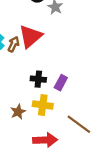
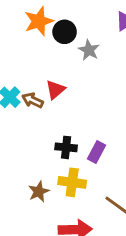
red triangle: (30, 36) -> (55, 90), size x0.6
brown arrow: (14, 44) -> (33, 100), turned -91

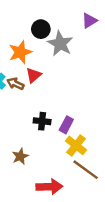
orange star: (39, 21) -> (20, 52), moved
gray star: (89, 50) -> (60, 44), size x1.5
yellow cross: (72, 182) -> (76, 145), moved, turned 30

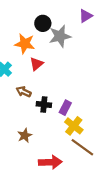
gray star: (60, 44) -> (60, 36), turned 30
orange star: (20, 52) -> (25, 44), turned 30
brown arrow: (15, 84) -> (24, 92), moved

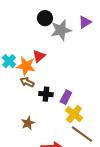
purple triangle: (86, 16) -> (85, 22), moved
orange star: (25, 44) -> (26, 66), moved

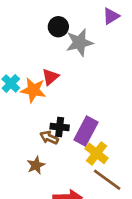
purple triangle: (85, 22) -> (111, 16), moved
brown arrow: (27, 82) -> (49, 138), moved
purple rectangle: (66, 97) -> (86, 131), size x1.5

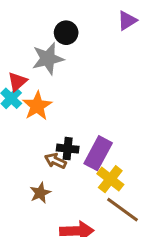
gray star: (79, 43) -> (48, 59), moved
red triangle: (50, 77) -> (17, 81), moved
orange star: (33, 90) -> (37, 106), turned 30

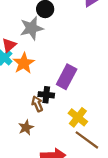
purple rectangle: (98, 153) -> (67, 77), moved
brown arrow: (55, 161) -> (37, 104), turned 42

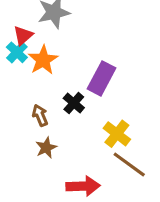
black cross: (46, 95) -> (74, 103), turned 35
brown arrow: (37, 104) -> (40, 115), moved

